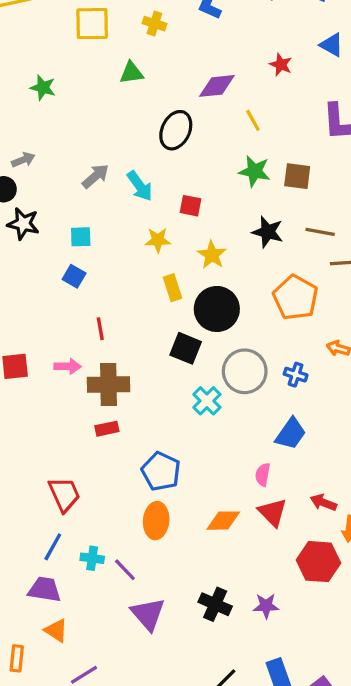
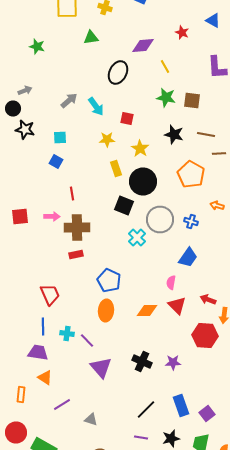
blue line: (53, 547) -> (43, 326), turned -30

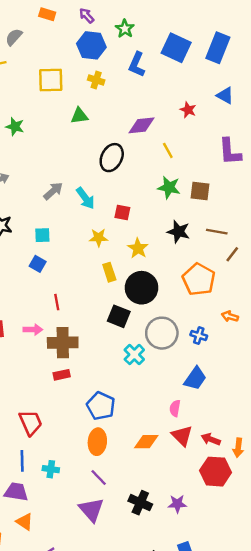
brown line: (219, 154) -> (232, 254), turned -48
red arrow: (208, 300) -> (211, 439), moved
purple line: (87, 340) -> (99, 478), moved

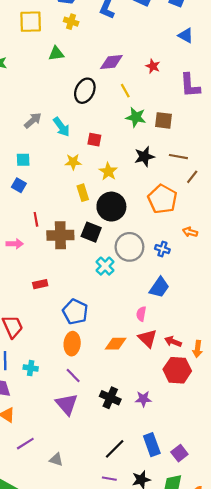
red star: (188, 110) -> (153, 66), moved
yellow line: (168, 150) -> (125, 91), moved
black star: (179, 232) -> (144, 157), turned -30
brown cross: (63, 343) -> (60, 235), moved

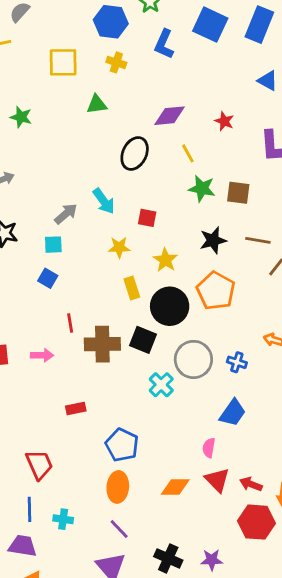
gray arrow: (33, 120) -> (66, 214), moved
orange pentagon: (162, 199) -> (216, 291), moved

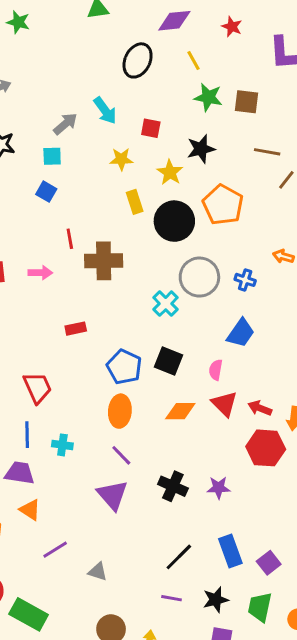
black star: (213, 240) -> (201, 149), moved
black square: (143, 340) -> (168, 361), moved

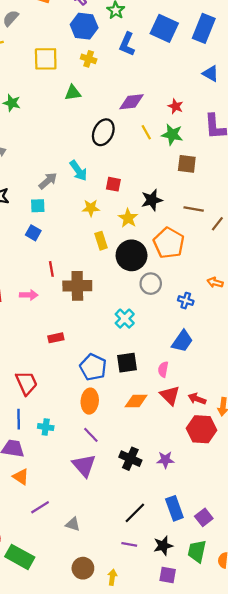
green star: (208, 97) -> (172, 135), moved
brown line: (267, 152) -> (194, 209), moved
gray circle: (199, 277) -> (151, 284), moved, size x0.7
black square: (168, 361) -> (127, 363), turned -30

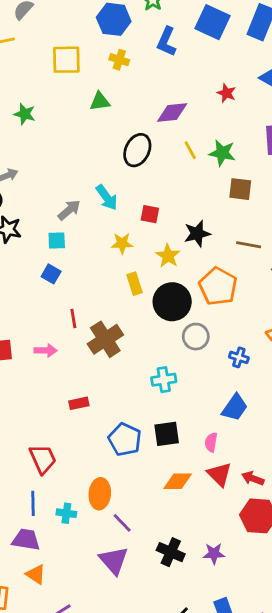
red star: (176, 106) -> (226, 93), moved
brown cross: (77, 286) -> (105, 339), turned -32
cyan cross: (125, 319) -> (164, 380), turned 36
orange ellipse: (90, 401) -> (100, 494), moved

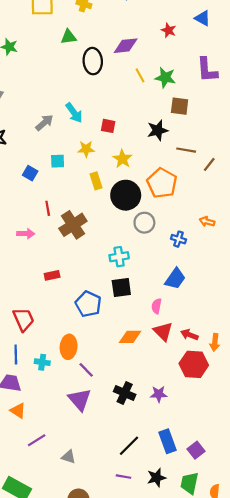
black ellipse: (137, 150) -> (93, 61), moved, turned -30
black star: (197, 234) -> (158, 130), moved
cyan square: (57, 241) -> (58, 161), moved
black square: (167, 434) -> (121, 287), moved

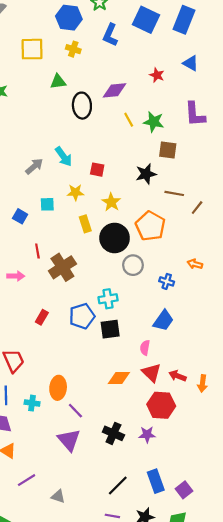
red rectangle: (52, 275) -> (42, 317), turned -48
blue pentagon: (88, 304) -> (82, 316), moved, turned 30
red hexagon: (194, 364) -> (161, 405), moved

